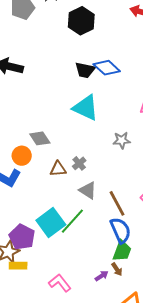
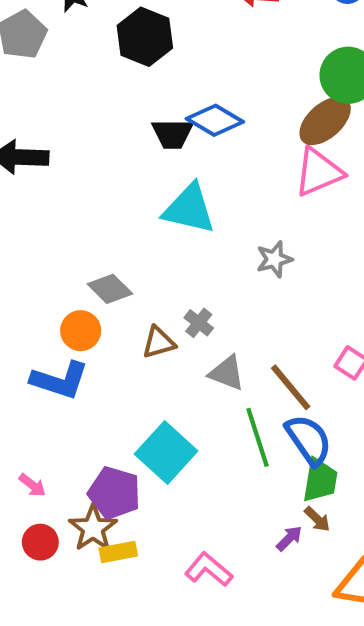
green line: (72, 221) -> (257, 437), moved, turned -48

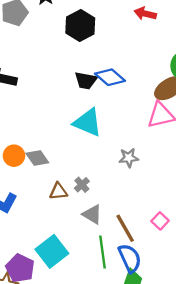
orange circle: (81, 331) -> (14, 156), moved

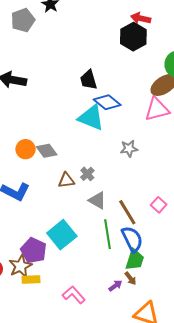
black hexagon: (80, 26) -> (133, 37), moved
blue diamond: (110, 77) -> (107, 102), moved
black trapezoid: (86, 80) -> (89, 80), turned 65

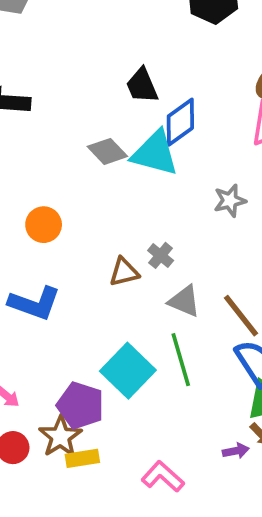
blue diamond: (107, 102) -> (180, 122), turned -68
gray diamond: (47, 151) -> (107, 151), moved
green line: (107, 234) -> (181, 360), moved
purple arrow: (115, 286) -> (236, 451), turned 32

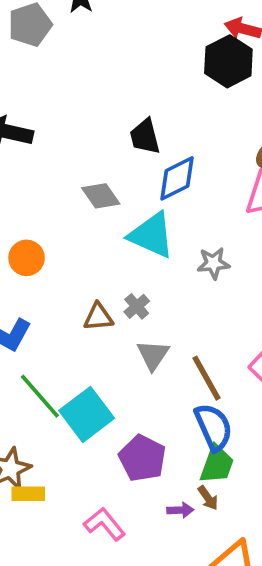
cyan triangle: (155, 153) -> (152, 235), moved
gray triangle: (184, 301) -> (153, 355), turned 32
green line: (181, 360) -> (40, 396), moved, turned -34
purple pentagon: (80, 405) -> (142, 458), moved

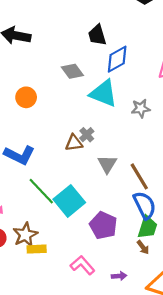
orange circle: (27, 258) -> (26, 97), moved
gray cross: (137, 306) -> (87, 135), moved
purple arrow: (180, 510) -> (119, 276), moved

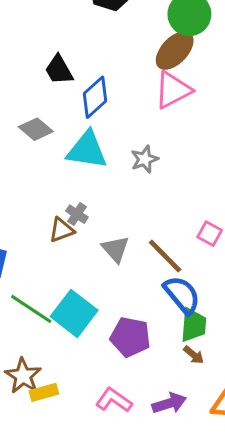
purple arrow: (119, 276) -> (169, 403), size x1.5

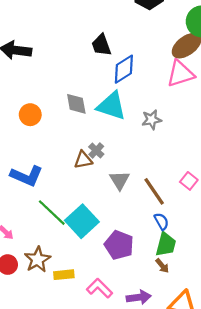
gray diamond: (36, 129) -> (76, 104), moved, turned 30
blue semicircle: (182, 295) -> (161, 221), size x0.6
yellow rectangle: (44, 392) -> (64, 275), moved

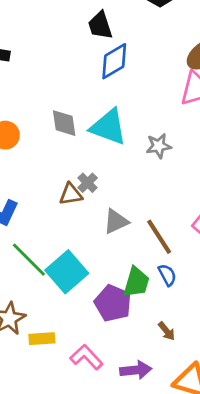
black trapezoid: (101, 45) -> (100, 25), moved
blue diamond: (124, 69) -> (114, 61), moved
gray triangle: (120, 180) -> (116, 221), turned 35
green trapezoid: (166, 244) -> (136, 282), moved

